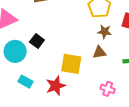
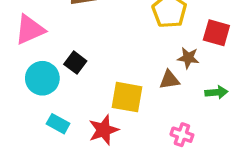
brown star: (105, 32) -> (188, 58), moved

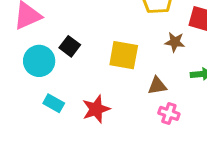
brown triangle: (169, 80) -> (157, 86), moved
yellow square: (127, 97) -> (124, 55), moved

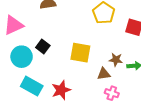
brown star: (175, 42) -> (116, 60), moved
cyan rectangle: (54, 103) -> (32, 86), size x1.5

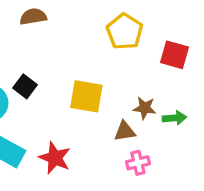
red star: (61, 90) -> (55, 158), turned -30
pink cross: (112, 93) -> (138, 163), turned -32

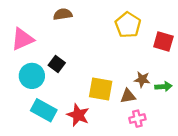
yellow square: (86, 96) -> (101, 89), moved

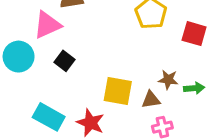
pink triangle: (22, 39) -> (47, 25), moved
cyan circle: (32, 76) -> (19, 57), moved

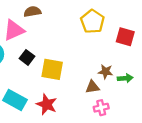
yellow square: (118, 91) -> (52, 69), moved

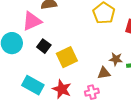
yellow square: (52, 69) -> (67, 57), turned -35
pink cross: (101, 108) -> (92, 92), moved

